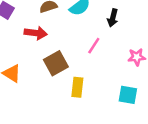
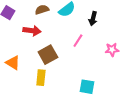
yellow rectangle: (77, 87) -> (41, 78), moved
cyan square: (128, 95) -> (87, 87), moved

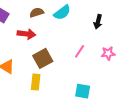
black arrow: (93, 19) -> (98, 22), moved
pink line: (78, 41) -> (80, 51), moved

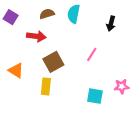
cyan semicircle: (62, 13) -> (74, 14), turned 138
pink star: (108, 53) -> (122, 86), moved

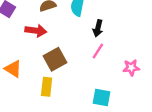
black arrow: (111, 23) -> (98, 28), moved
pink star: (122, 86) -> (131, 68), moved

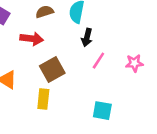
black arrow: (98, 28) -> (87, 37), moved
pink star: (131, 68) -> (134, 63), moved

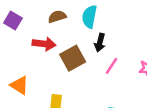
brown square: (52, 70) -> (73, 58), moved

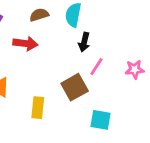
brown square: (73, 58) -> (75, 87), moved

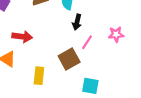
red arrow: (25, 43) -> (22, 37), moved
pink star: (135, 69) -> (116, 34), moved

